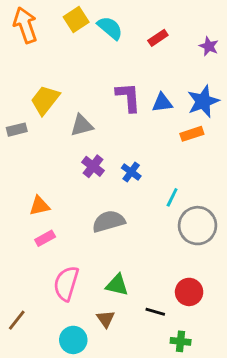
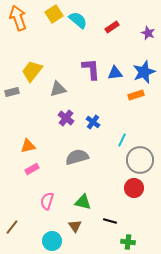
pink semicircle: (66, 283) -> (47, 201), size x0.7
red circle: (189, 292) -> (134, 188), moved

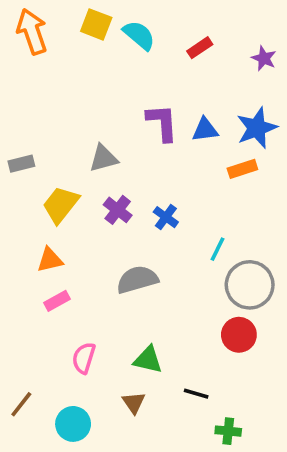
yellow square: (54, 14) -> (96, 24), turned -36
yellow trapezoid: (32, 71) -> (61, 205), moved
cyan circle: (52, 241) -> (73, 424), moved

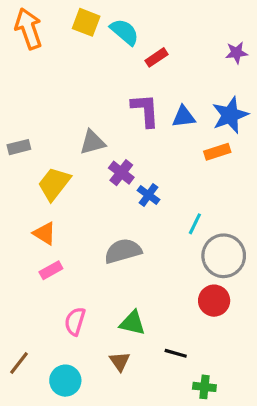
red rectangle: (200, 48) -> (156, 57), moved
purple star: (264, 58) -> (236, 53), turned -30
purple cross: (118, 210) -> (121, 173), moved
orange triangle: (50, 260) -> (45, 233), turned 45

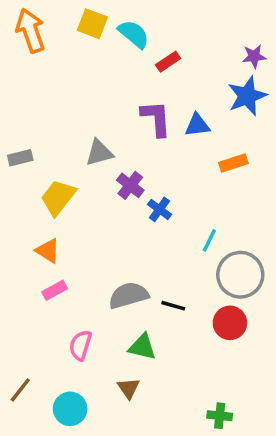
blue star: (230, 115) -> (247, 96), moved
gray semicircle: (123, 251) -> (129, 295), moved
black line: (176, 353) -> (173, 306), moved

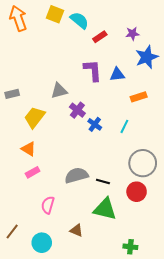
purple star: (254, 56) -> (132, 34), moved
cyan line: (209, 240) -> (124, 126), moved
green triangle: (142, 347) -> (105, 209), moved, size x1.4
brown triangle: (129, 388) -> (76, 230), turned -32

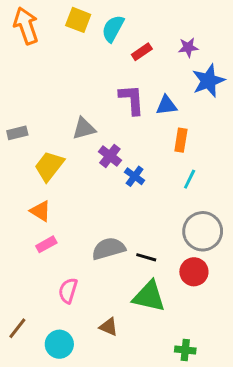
cyan semicircle: (79, 20) -> (113, 29), turned -102
orange rectangle: (139, 97) -> (181, 140), moved, turned -63
cyan line: (124, 126) -> (190, 179), moved

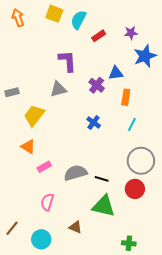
orange arrow: (26, 26) -> (18, 18), size x0.7
purple L-shape: (132, 100) -> (67, 61), moved
purple cross: (110, 156) -> (97, 85), moved
pink rectangle: (46, 244) -> (44, 167), moved

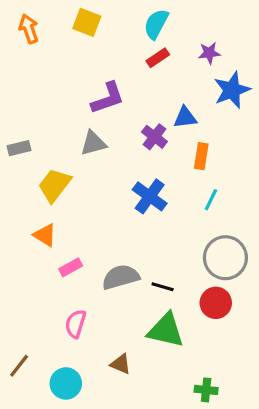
cyan semicircle: (78, 20) -> (156, 24), moved
purple L-shape: (67, 61) -> (108, 98), turned 75
blue cross: (94, 122) -> (150, 196), size x1.5

